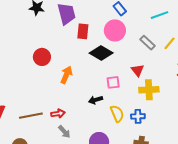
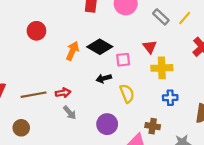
black diamond: (101, 53) -> (100, 47), moved
red circle: (42, 57) -> (36, 31), moved
blue cross: (138, 116) -> (170, 98), moved

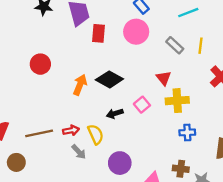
yellow line: (185, 18) -> (201, 46), turned -32
pink square: (123, 60) -> (142, 105), moved, turned -32
yellow semicircle: (127, 94) -> (96, 134), moved
brown cross: (153, 126) -> (181, 169), moved
brown circle: (21, 128) -> (16, 162), moved

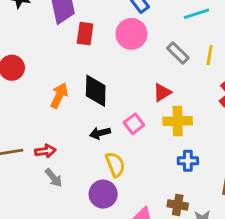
red triangle: (164, 78) -> (162, 92), turned 35
black diamond: (109, 79) -> (96, 91), turned 60
yellow semicircle: (96, 134) -> (115, 165), moved

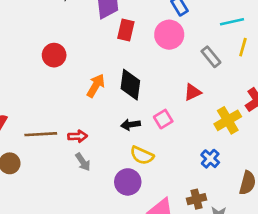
yellow line: (210, 55) -> (243, 47), moved
yellow cross: (178, 121) -> (228, 120), moved, turned -35
blue cross: (188, 161) -> (210, 159), turned 36
yellow semicircle: (115, 165) -> (142, 155), turned 130
brown cross: (178, 205) -> (197, 199), turned -30

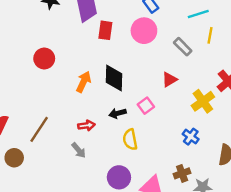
brown line: (41, 134) -> (39, 129), turned -48
red arrow: (78, 136) -> (86, 126), moved
yellow semicircle: (142, 155) -> (130, 140), turned 60
purple circle: (128, 182) -> (119, 177), moved

